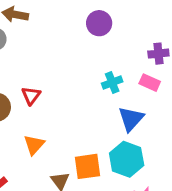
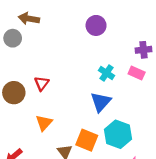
cyan cross: (112, 83) -> (106, 73), turned -35
blue triangle: (131, 119) -> (101, 102), moved
orange square: (88, 166) -> (87, 140), turned 30

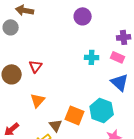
cyan cross: (106, 73) -> (92, 57), turned -32
blue triangle: (101, 102) -> (120, 82), moved, turned -30

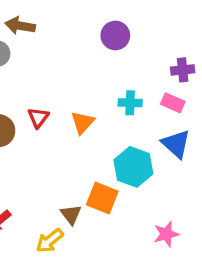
orange triangle: (38, 100) -> (83, 122), moved
cyan hexagon: (102, 110) -> (133, 167), moved

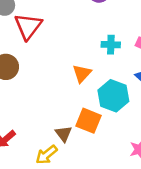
red triangle: (38, 118) -> (28, 26), moved, size x1.6
orange triangle: (83, 122) -> (82, 73), moved

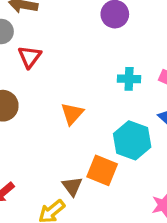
red triangle: (28, 26) -> (30, 57), size x0.7
orange triangle: (82, 73) -> (72, 114), moved

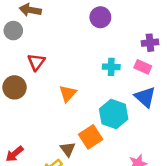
red triangle: (30, 57) -> (36, 62), moved
orange square: (102, 170) -> (91, 137), turned 35

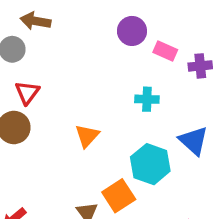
red triangle: (36, 62) -> (27, 93), moved
pink rectangle: (143, 67) -> (165, 51), moved

